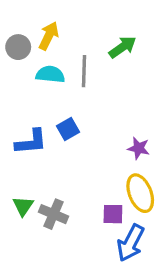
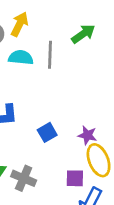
blue square: (68, 129) -> (47, 132), moved
purple star: (139, 148) -> (87, 135), moved

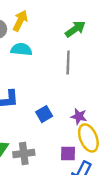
gray line: (50, 55) -> (68, 63), moved
gray cross: (24, 178) -> (24, 153), turned -30

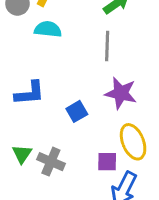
purple star: (79, 116) -> (121, 93), moved, size x1.5
gray cross: (24, 153) -> (51, 162), turned 30

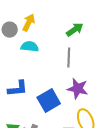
blue square: (77, 111) -> (49, 101), size x1.6

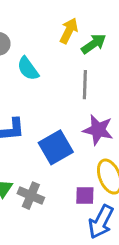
yellow arrow: (29, 23) -> (69, 31), moved
cyan semicircle: (30, 47) -> (28, 69), turned -132

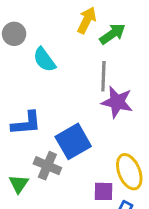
purple star: (98, 130) -> (117, 102), moved
gray cross: (31, 196) -> (47, 166), moved

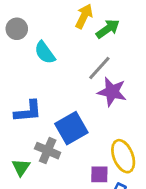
gray line: (103, 76) -> (99, 68), turned 40

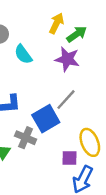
gray line: (99, 68) -> (66, 100), moved
purple star: (112, 92) -> (67, 59), moved

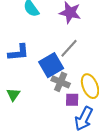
gray cross: (26, 138) -> (61, 82), moved

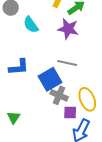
gray line: (69, 48) -> (67, 63), turned 60
green triangle: (13, 95) -> (14, 117), moved

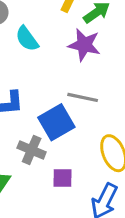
gray cross: (59, 95) -> (32, 150), moved
purple square: (70, 112) -> (63, 178), moved

